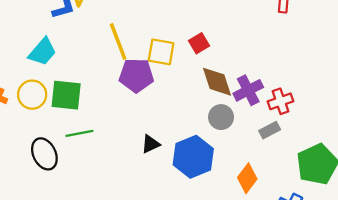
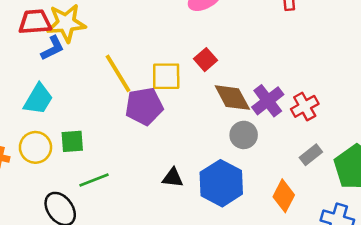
green square: (66, 95) -> (72, 141), size x0.7
gray rectangle: (270, 130) -> (311, 155), moved
black triangle: (150, 144) -> (173, 178), turned 42

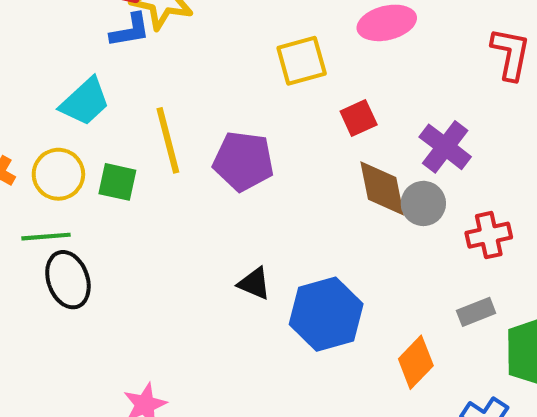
yellow line: (118, 73) -> (168, 140), moved
yellow square: (166, 76) -> (302, 61), moved, turned -32
purple cross: (268, 101) -> (445, 147), moved, turned -32
gray circle: (244, 135) -> (423, 203), moved
green line: (94, 180) -> (46, 237), moved

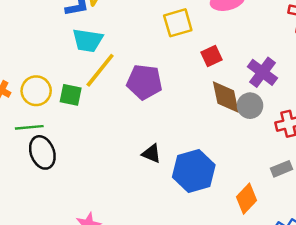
cyan trapezoid: (85, 102) -> (88, 40), moved, turned 52
yellow line: (168, 140) -> (100, 70), turned 54

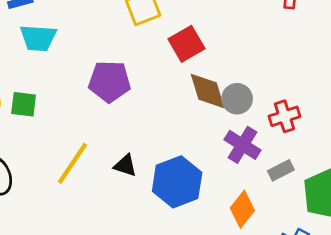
red square: (212, 56) -> (186, 44), size x1.4
yellow line: (100, 70) -> (72, 163), moved
purple cross: (262, 72) -> (243, 145), moved

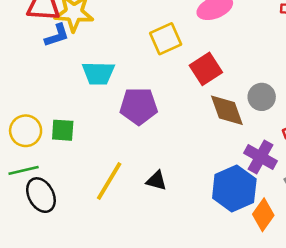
cyan trapezoid: (38, 38) -> (98, 73), moved
gray circle: (237, 99) -> (262, 97), moved
blue hexagon: (177, 182) -> (234, 189), moved

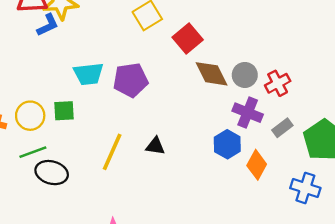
cyan trapezoid: (98, 73) -> (88, 74), moved
gray circle: (262, 97) -> (245, 75), moved
blue hexagon: (234, 189) -> (227, 144), size x0.7
black ellipse: (41, 195) -> (52, 173), turned -40

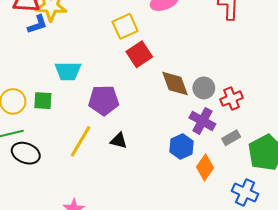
red square: (188, 38) -> (139, 54), moved
purple pentagon: (130, 80) -> (104, 100), moved

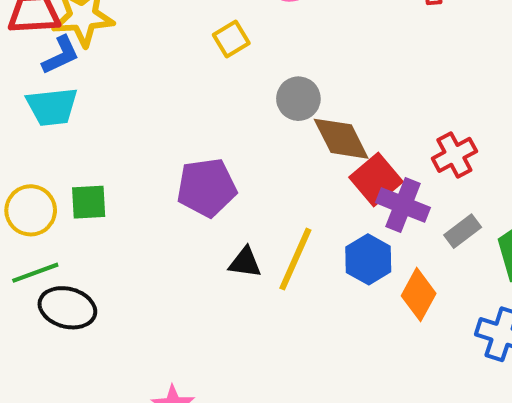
yellow square: (125, 26) -> (231, 39), size x0.7
red square: (139, 54) -> (376, 180), moved
cyan trapezoid: (68, 71) -> (52, 107), moved
gray circle: (204, 88) -> (298, 99), moved
yellow line: (81, 141) -> (295, 259), moved

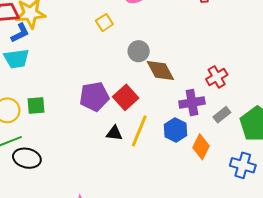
red square: (376, 180) -> (126, 97), moved
purple cross: (403, 205) -> (192, 103), turned -30

